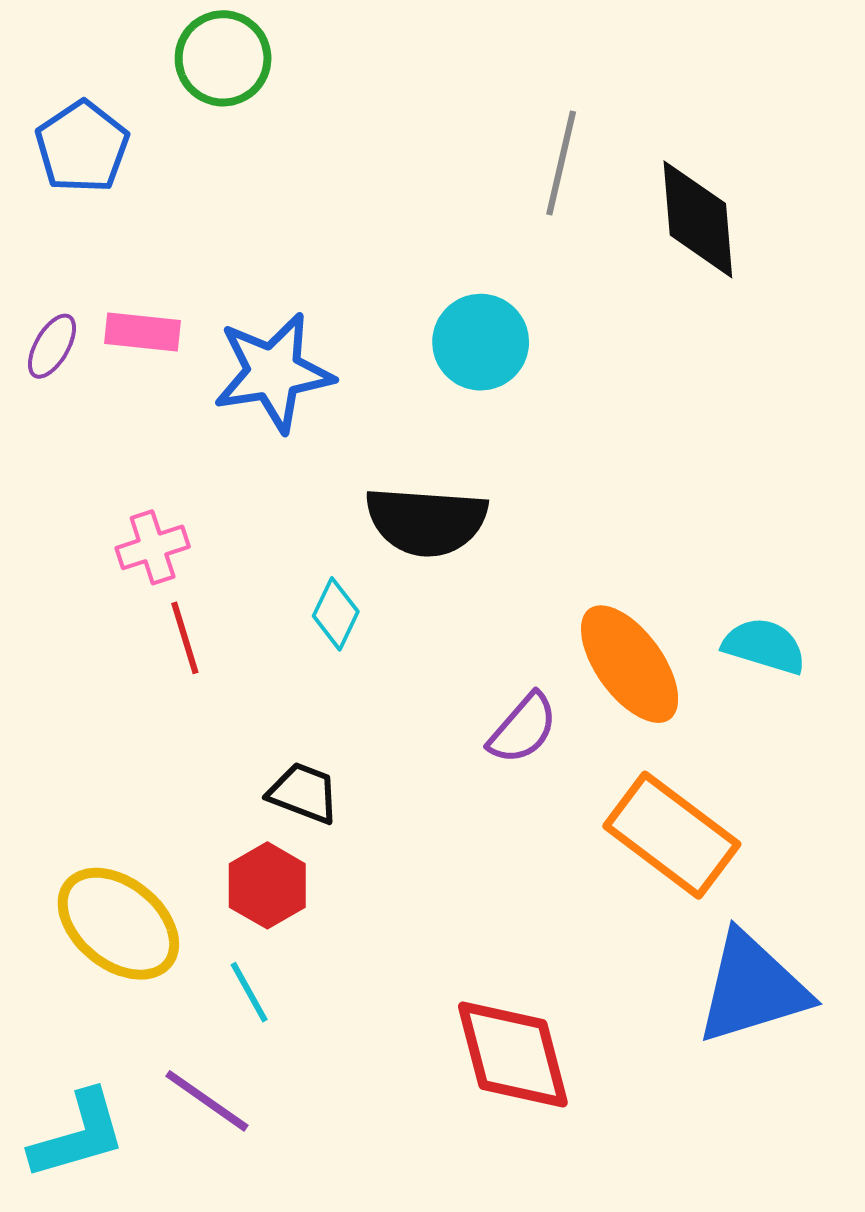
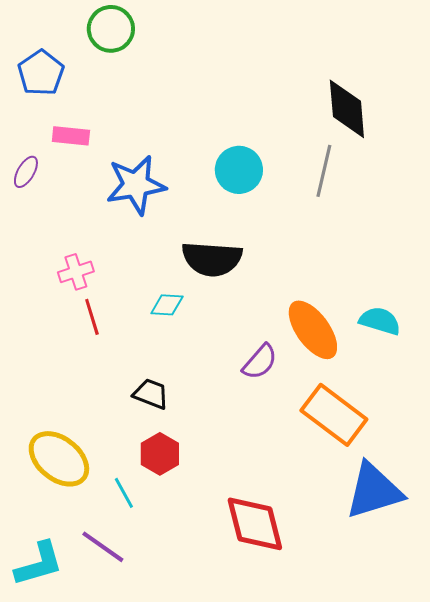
gray line: (561, 163) -> (324, 171), moved
pink rectangle: (143, 332) -> (71, 136), moved
cyan diamond: (336, 614) -> (167, 305), turned 68
red hexagon: (267, 885) -> (160, 454), moved

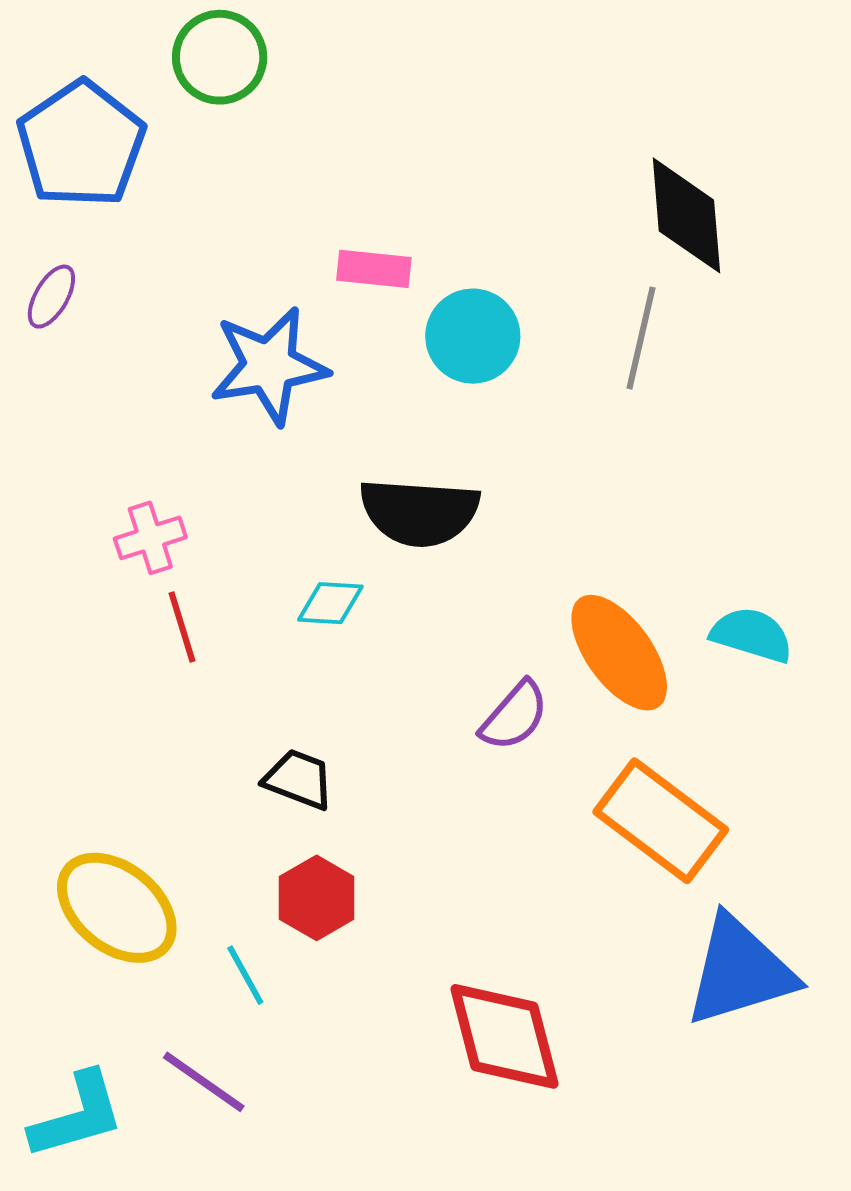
blue pentagon: (41, 73) -> (81, 144), size x1.4
pink rectangle: (71, 136) -> (374, 269), moved
purple ellipse: (26, 172) -> (51, 297), moved

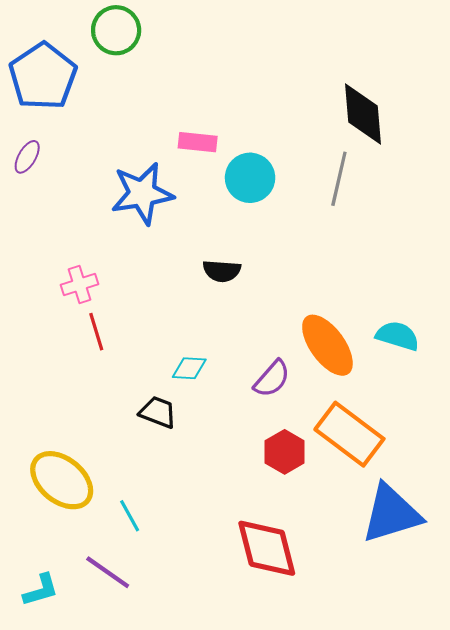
black semicircle: (419, 512) -> (222, 271), size x0.6
cyan diamond: (330, 603) -> (189, 368), moved
red hexagon: (317, 898) -> (285, 452), moved
cyan L-shape: (77, 1116) -> (41, 590), size x0.7

